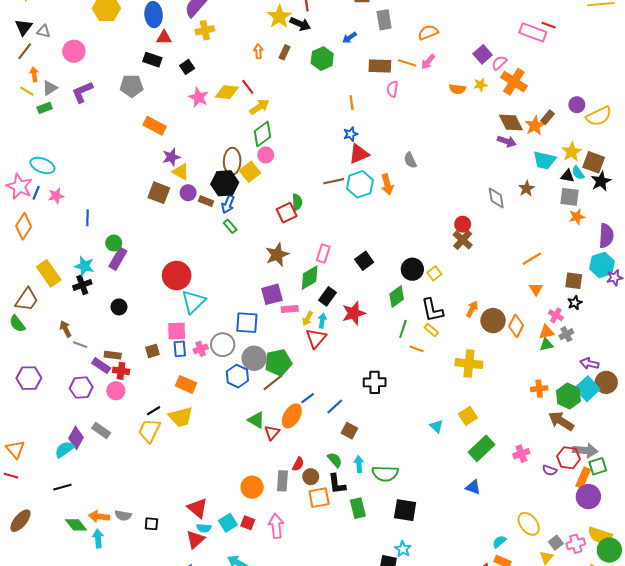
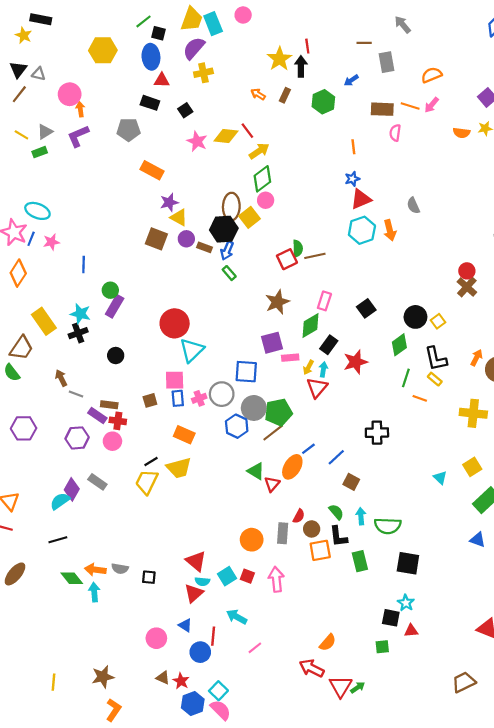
black arrow: (300, 24) -> (301, 66), turned -114
orange arrow: (258, 51) -> (258, 94), turned -56
orange arrow: (34, 74) -> (80, 109), moved
brown line: (334, 181) -> (315, 256), moved

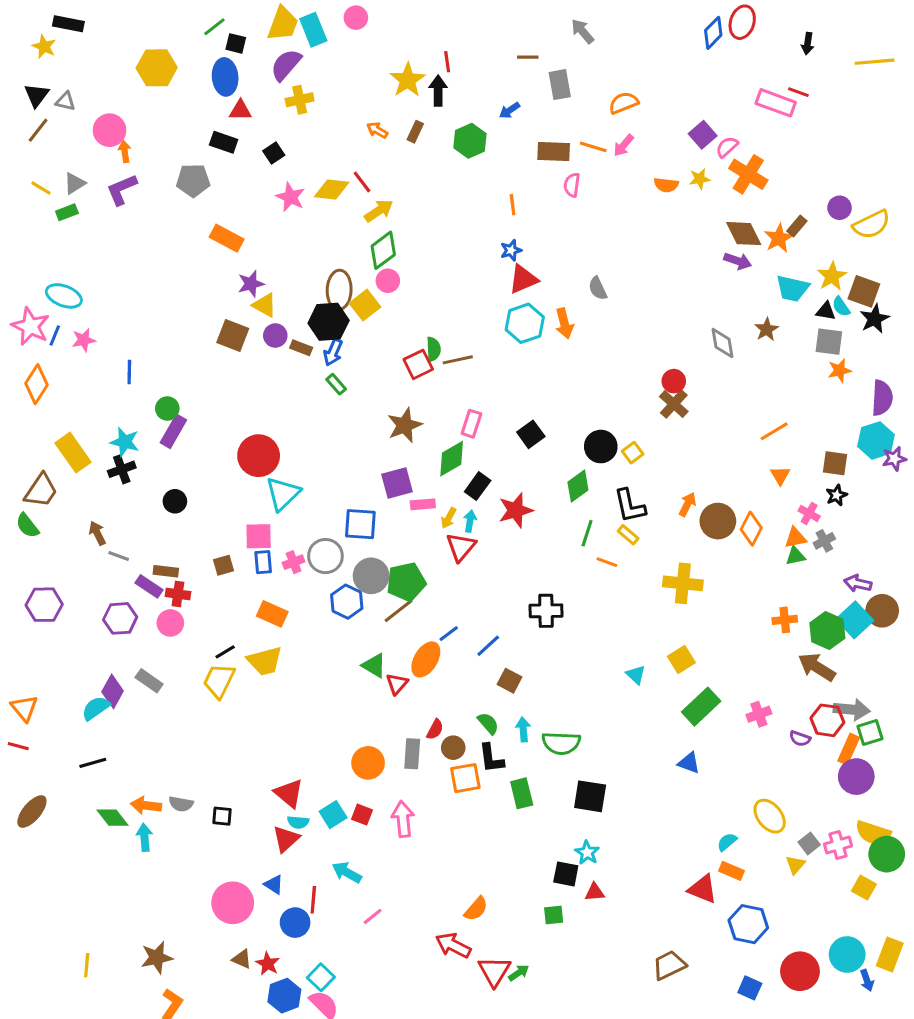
pink circle: (156, 638) -> (233, 903), size x1.4

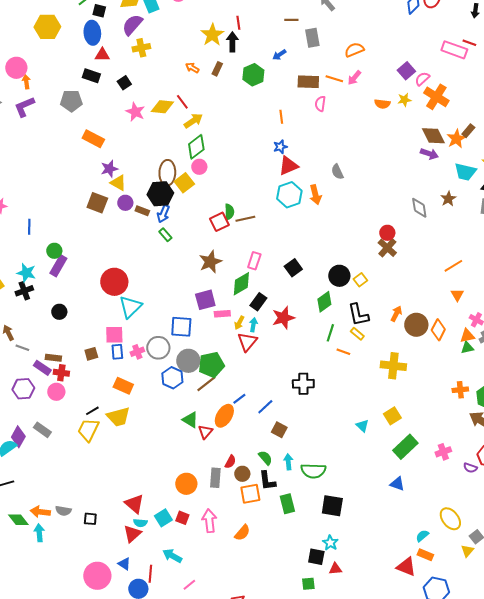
orange semicircle: (476, 909) -> (242, 533), moved

